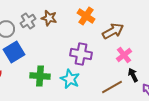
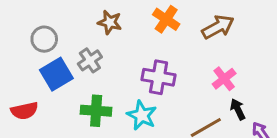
gray cross: (28, 21) -> (90, 60), moved
brown arrow: (113, 31) -> (218, 27), moved

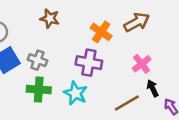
orange cross: (166, 19) -> (101, 32), moved
gray cross: (90, 60) -> (37, 60), moved, turned -36

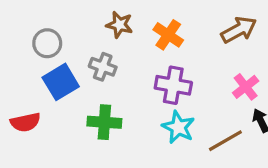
orange cross: (101, 32) -> (168, 35), moved
gray cross: (37, 60) -> (103, 67), moved
cyan star: (75, 93) -> (178, 127), moved

